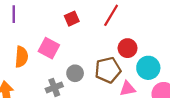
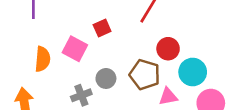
red square: (72, 19) -> (102, 28), moved
brown pentagon: (108, 70) -> (145, 75), turned 30

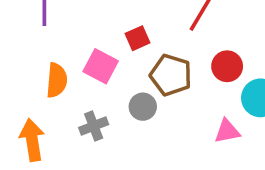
brown pentagon: (145, 75) -> (171, 75), moved
gray cross: (81, 95) -> (94, 126), moved

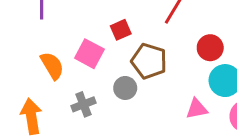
red circle: (227, 66) -> (210, 48), moved
orange semicircle: (57, 80) -> (52, 66), turned -36

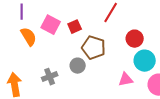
pink square: (89, 54) -> (51, 25), moved
orange semicircle: (52, 66) -> (29, 37), moved

